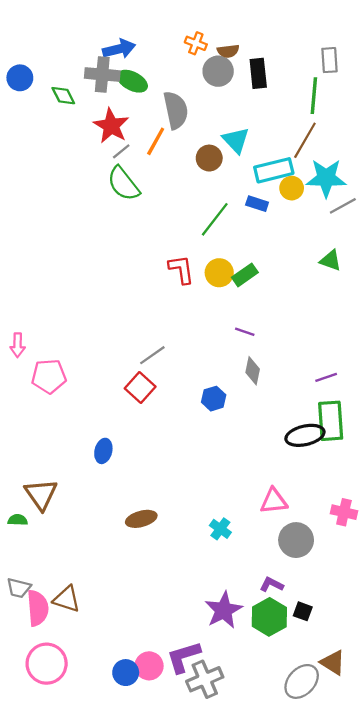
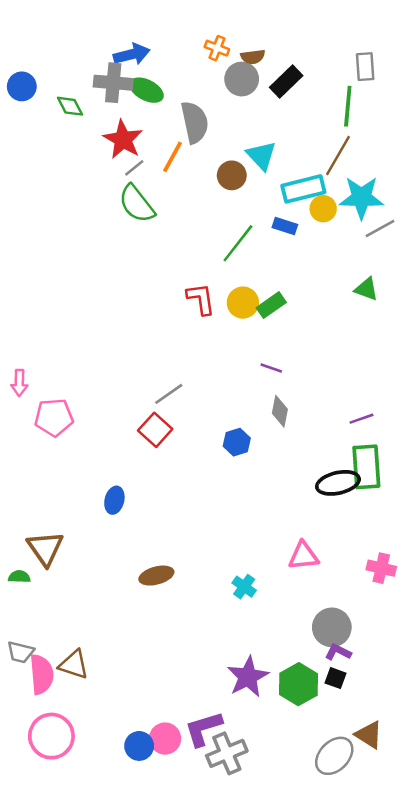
black rectangle: (258, 73) -> (286, 81), turned 52
gray circle: (296, 540) -> (332, 627), moved
purple L-shape: (272, 585) -> (338, 652), moved

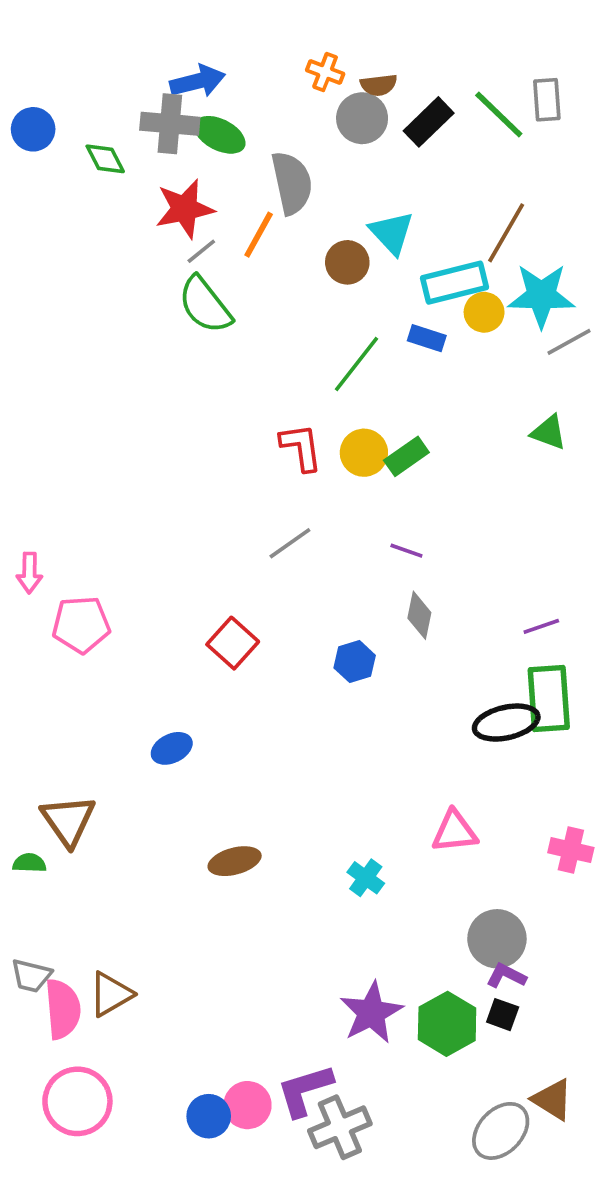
green line: (348, 106) -> (499, 115), moved, turned -51
red star: (123, 140) -> (185, 209), turned 30
gray line: (169, 394) -> (290, 543), moved
blue ellipse: (114, 500) -> (172, 748), turned 50
brown triangle: (74, 664) -> (111, 994), turned -48

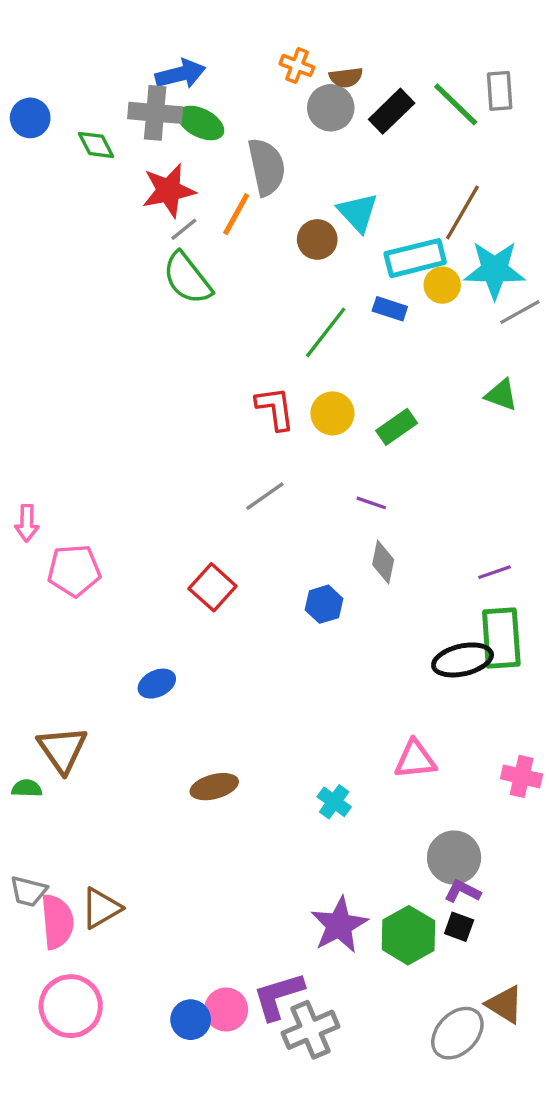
green rectangle: (406, 456) -> (397, 427), moved

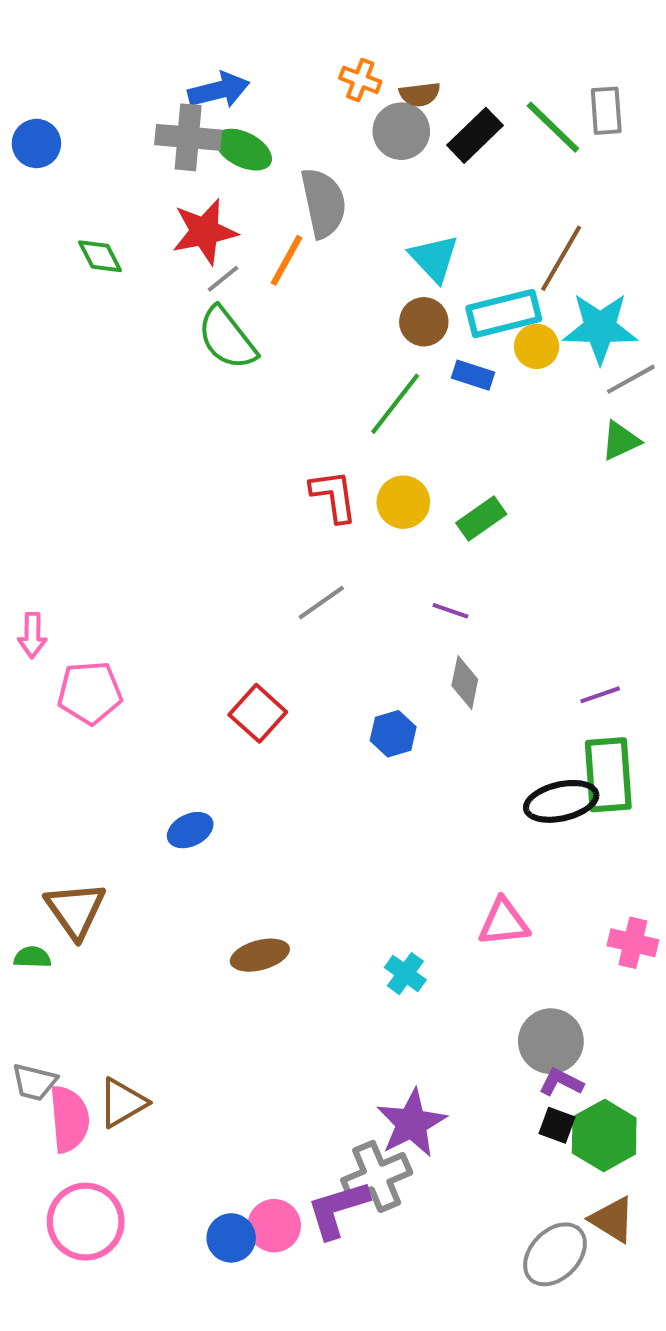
green diamond: (96, 145) -> (100, 256), moved
brown circle: (317, 239) -> (424, 322), moved
green triangle: (501, 395) -> (621, 441), moved, turned -45
green hexagon: (408, 935) -> (604, 1135), moved
gray cross: (310, 1030) -> (377, 1176), moved

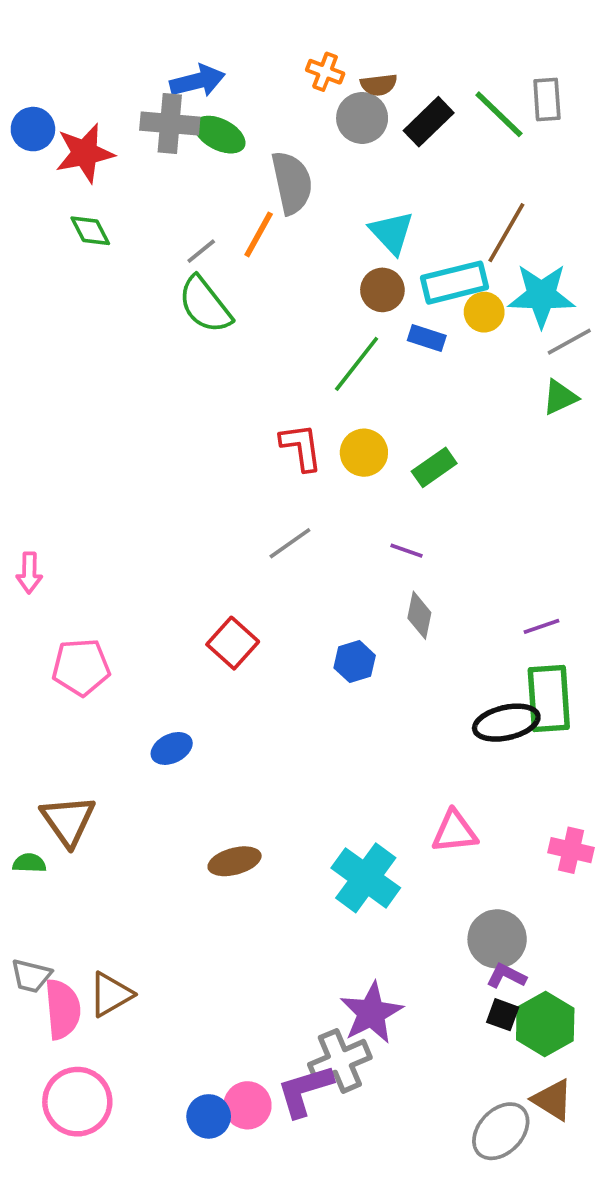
red star: (205, 232) -> (85, 153), moved
pink pentagon: (90, 693) -> (81, 667), moved
cyan cross: (405, 974) -> (366, 878), size x1.8

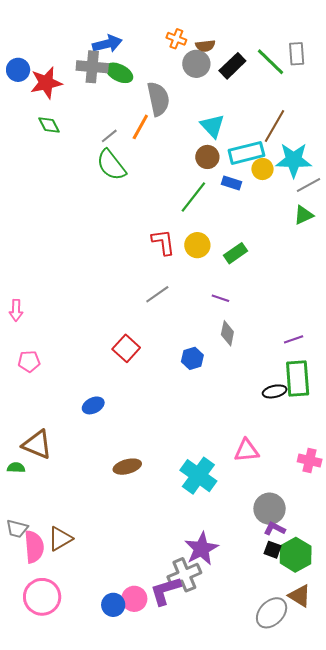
pink pentagon: (81, 667) -> (29, 361), moved, size x0.7
black ellipse: (506, 723) -> (275, 391), size x0.7
brown triangle: (68, 821) -> (37, 445), turned -32

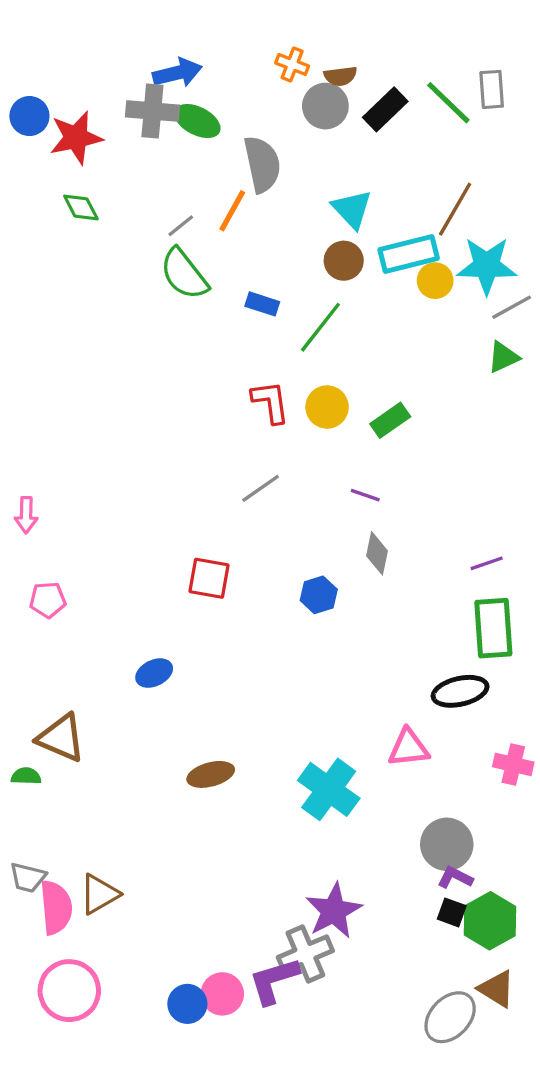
blue rectangle: (231, 183) -> (262, 304), moved
red square: (126, 348) -> (209, 578), turned -32
black ellipse: (275, 391) -> (460, 691), moved, size x1.4

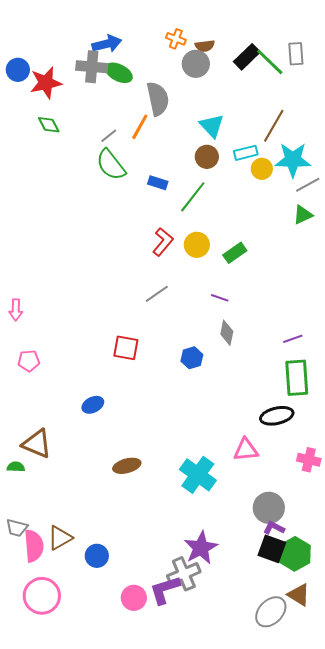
black rectangle: (385, 109) -> (247, 57), moved
cyan rectangle: (409, 254) -> (246, 153), size x0.7
red L-shape: (271, 402) -> (163, 242), turned 48
black square: (452, 912) -> (272, 549), size x1.6
blue circle: (187, 1004) -> (97, 556), moved

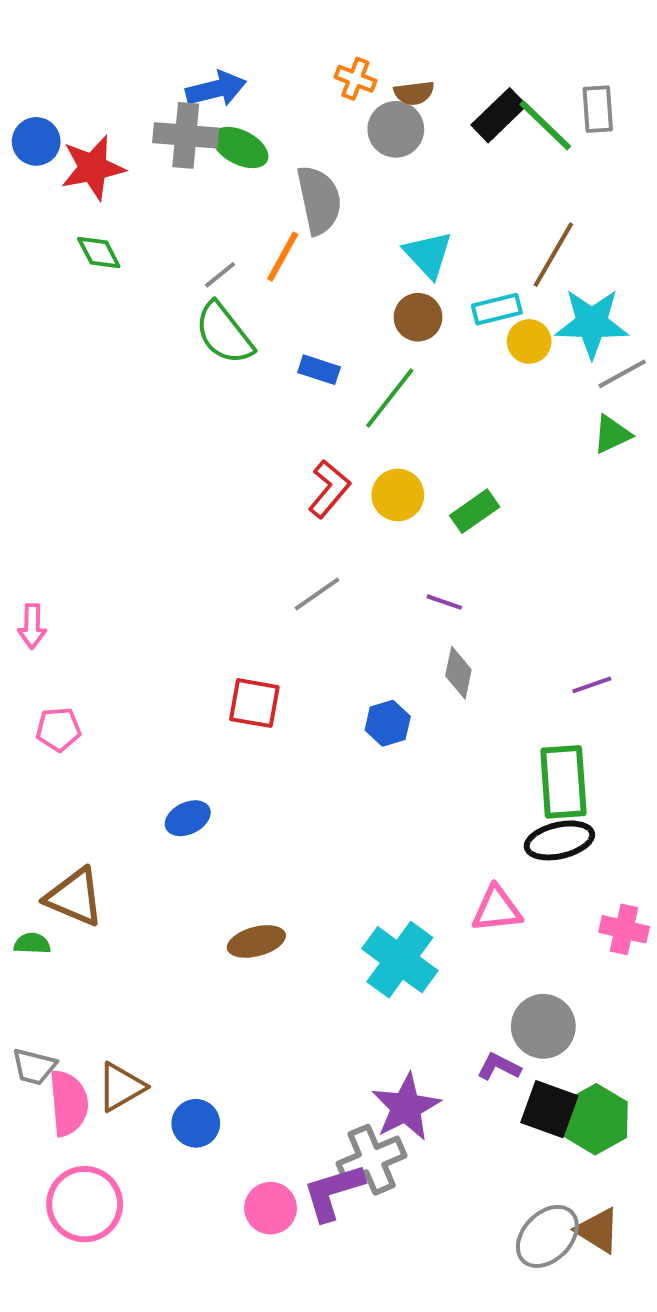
green rectangle: (297, 378) -> (563, 782), moved
purple L-shape: (274, 528) -> (499, 1067), moved
brown triangle: (299, 595) -> (598, 1230), moved

